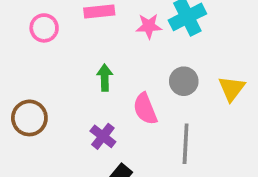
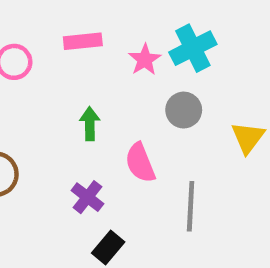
pink star: (149, 26) -> (145, 60), turned -30
gray circle: (184, 81) -> (184, 110), moved

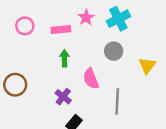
pink rectangle: (83, 41) -> (61, 30), moved
pink star: (145, 60) -> (86, 18), moved

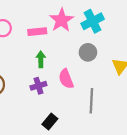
pink star: (86, 18) -> (61, 20), size x1.5
purple cross: (63, 97) -> (38, 86), moved, turned 35

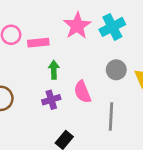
pink rectangle: (37, 32) -> (38, 43), moved
gray circle: (88, 52) -> (116, 70), moved

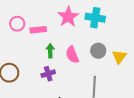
cyan cross: (112, 27) -> (95, 18), turned 36
pink semicircle: (82, 92) -> (72, 55), moved

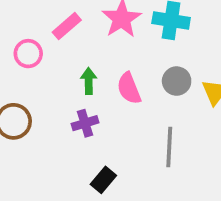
pink circle: (17, 24) -> (28, 54), moved
pink rectangle: (38, 30) -> (67, 26), moved, turned -35

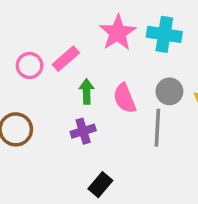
pink rectangle: (67, 26) -> (66, 59), moved
gray line: (169, 147) -> (157, 128), moved

